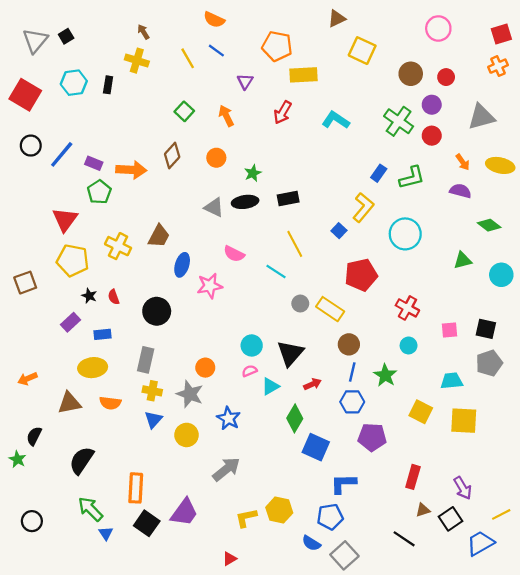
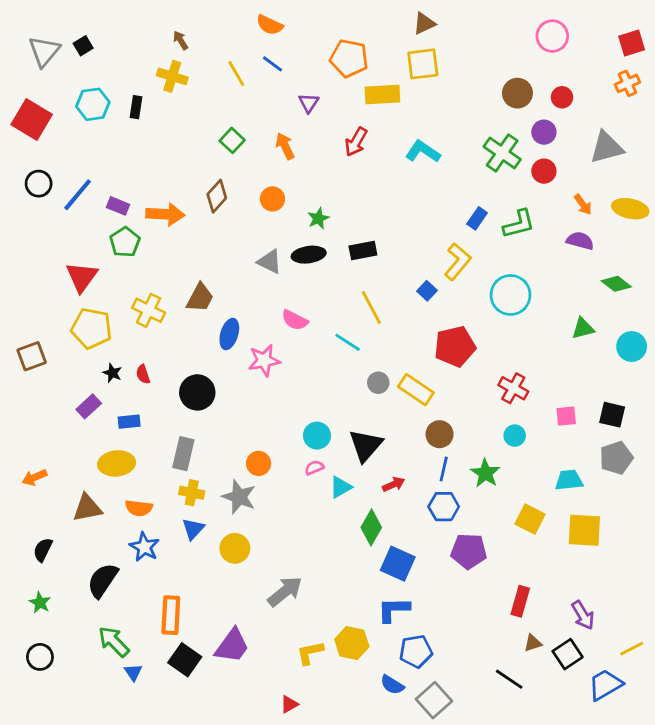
yellow square: (362, 51) -> (423, 64), moved, turned -32
blue star: (228, 418) -> (144, 547), moved
green star: (17, 459) -> (40, 603), moved
blue L-shape: (343, 484) -> (394, 610), moved

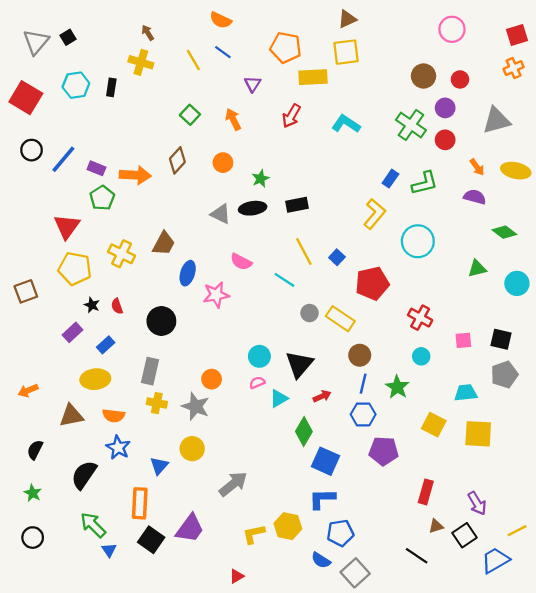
blue square: (427, 291) -> (337, 257), moved
blue rectangle: (129, 422) -> (106, 345), turned -36
blue triangle: (193, 529) -> (159, 466), moved

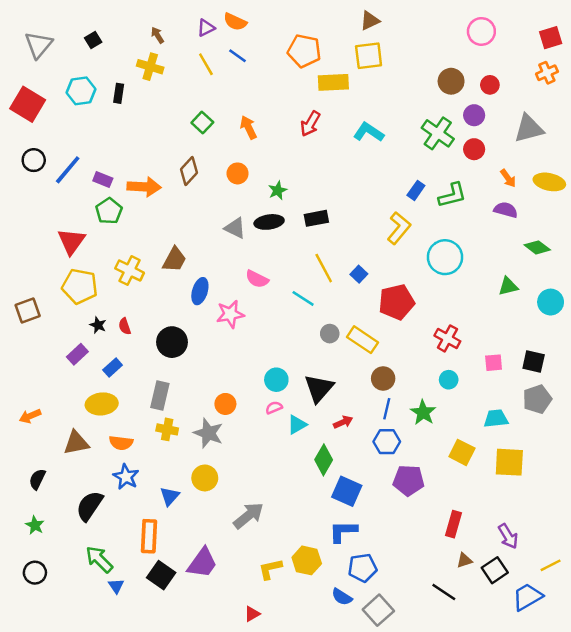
black square: (68, 37) -> (93, 40), moved
purple triangle: (253, 84) -> (206, 28), moved, turned 30

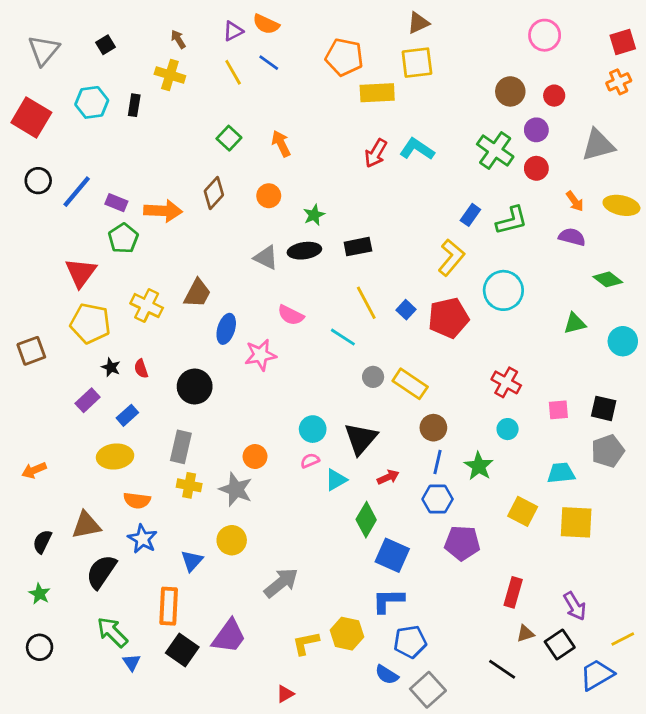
red arrow: (310, 124) -> (376, 153), moved
red pentagon: (396, 302) -> (449, 318), moved
brown triangle: (76, 443) -> (86, 525), moved

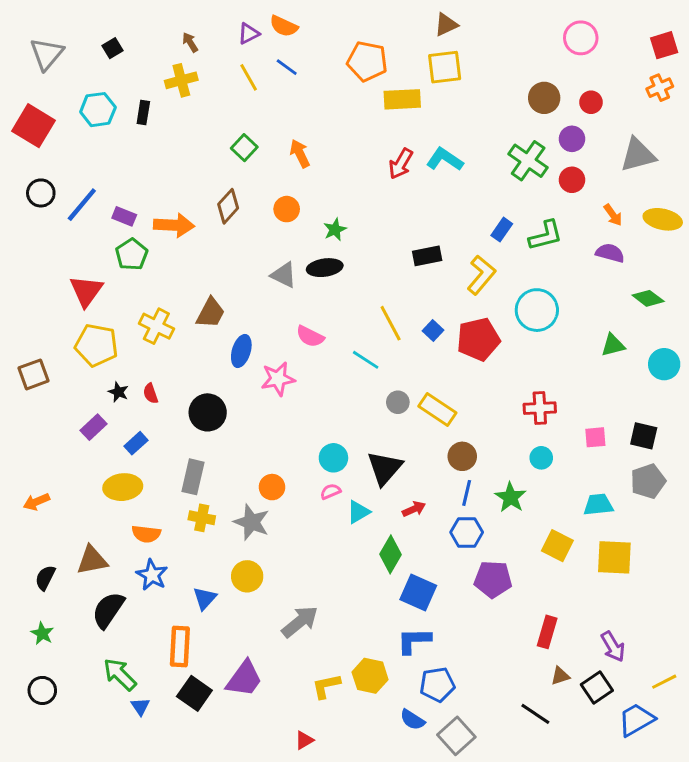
yellow cross: (170, 75) -> (181, 80), turned -32
black rectangle: (358, 247) -> (427, 256), moved
red cross: (506, 382) -> (540, 408), turned -32

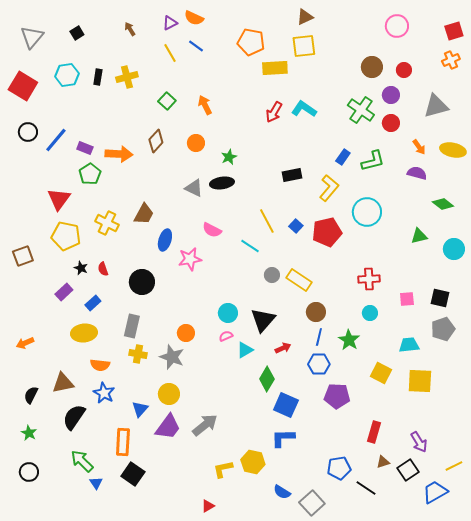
yellow cross: (181, 80) -> (127, 77), moved
purple trapezoid: (244, 679) -> (168, 427), moved
blue pentagon: (437, 685) -> (339, 468), moved

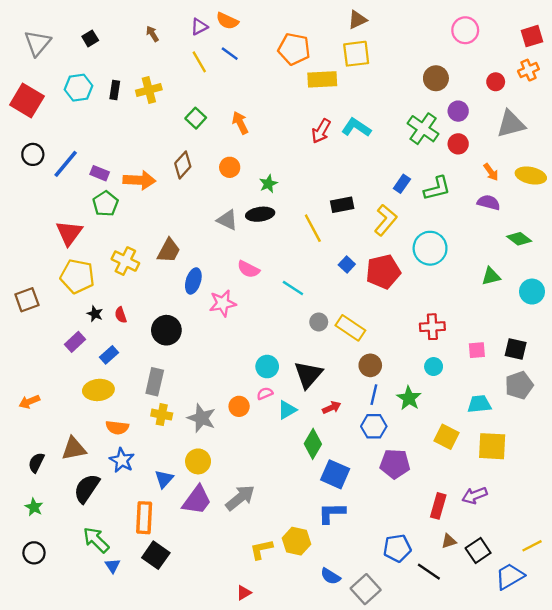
red circle: (404, 70) -> (496, 82), moved
yellow line: (267, 221) -> (313, 228), moved
orange circle: (186, 333) -> (239, 406), moved
purple arrow: (419, 442) -> (475, 495), moved, turned 100

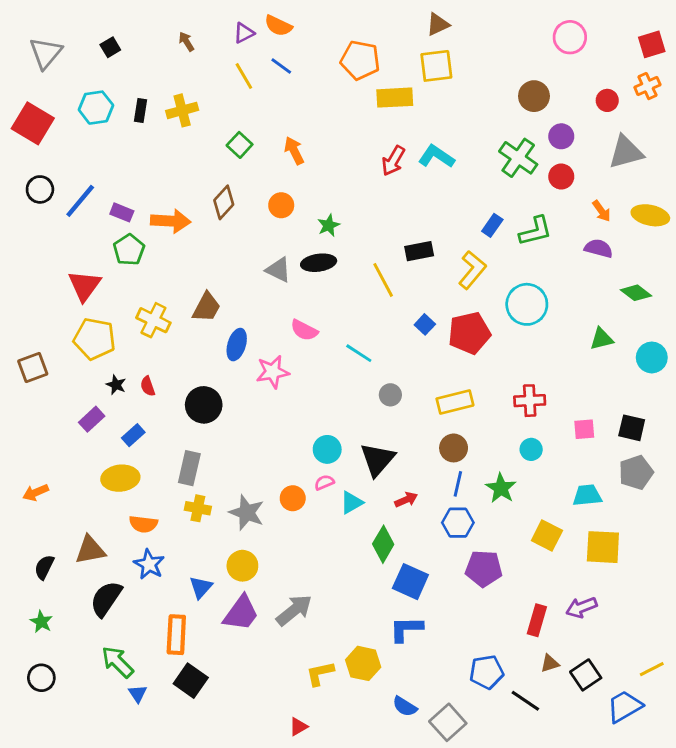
yellow rectangle: (350, 328) -> (455, 402), moved, turned -48

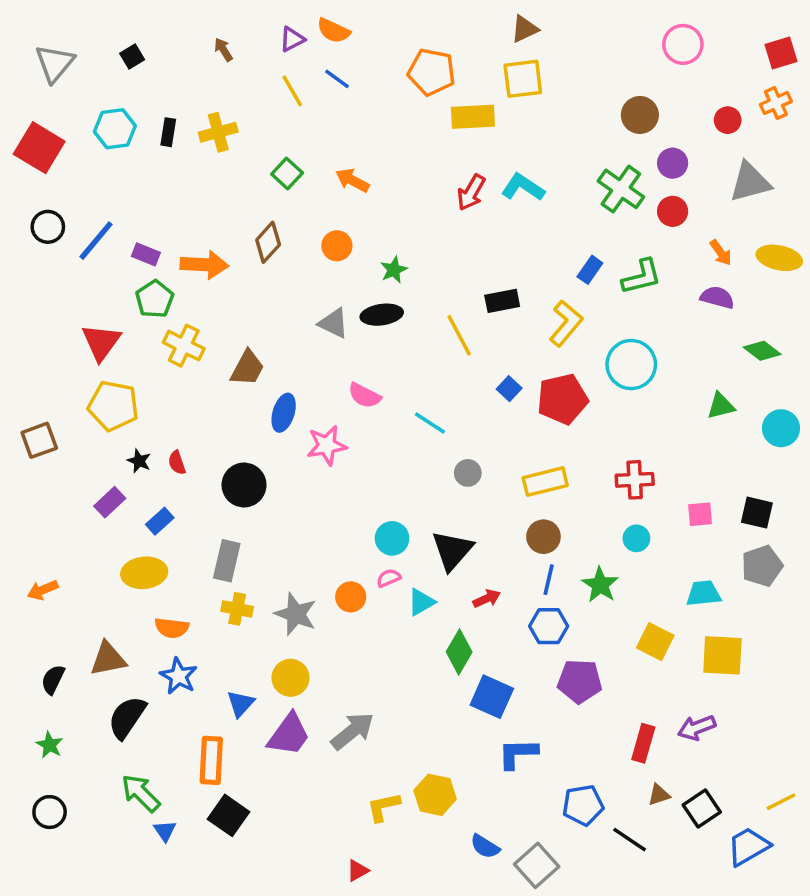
orange arrow: (294, 151) -> (352, 180), turned -36
yellow cross: (153, 320) -> (184, 346), moved
blue L-shape: (406, 629) -> (518, 753), moved

